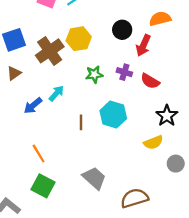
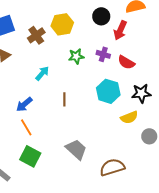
brown cross: (50, 51) -> (36, 35), size x0.7
blue arrow: (33, 106) -> (24, 104), moved
cyan hexagon: (113, 115) -> (108, 91), moved
black star: (167, 116) -> (141, 93), turned 30

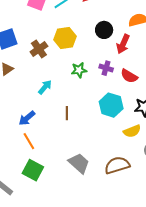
brown semicircle: (112, 167) -> (117, 165), moved

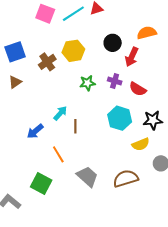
cyan arrow: (45, 87) -> (60, 113), moved
orange line: (29, 141) -> (58, 154), moved

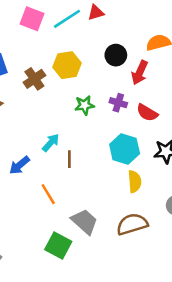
yellow semicircle: (141, 144) -> (135, 182), moved, turned -72
green square: (41, 184) -> (58, 245), moved

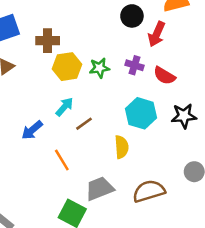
yellow hexagon: (67, 65) -> (67, 67), moved
brown cross: (34, 79) -> (48, 41), turned 35
brown line: (69, 159) -> (84, 124), turned 54
yellow semicircle: (135, 182) -> (122, 147), moved
gray trapezoid: (85, 222) -> (99, 189), turned -64

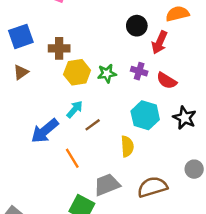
black star: (184, 116) -> (185, 118), turned 30
blue arrow: (32, 130) -> (45, 131), size x1.4

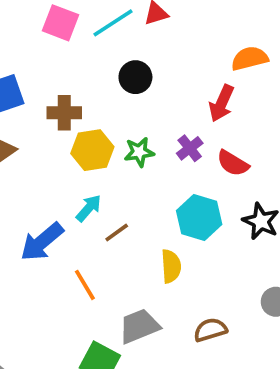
black circle: (137, 26) -> (135, 77), moved
purple cross: (139, 71) -> (190, 148), turned 35
brown semicircle: (152, 187) -> (210, 330), size x0.7

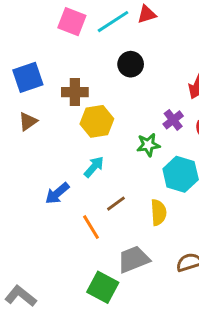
green star: (139, 152) -> (148, 145), moved
brown line: (117, 232) -> (116, 204), moved
blue arrow: (42, 242) -> (57, 193), size x0.7

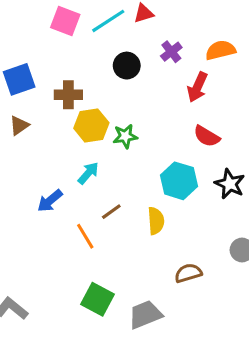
purple cross: (173, 120) -> (171, 52), moved
green star: (148, 145) -> (125, 136), moved
gray trapezoid: (134, 259) -> (145, 315), moved

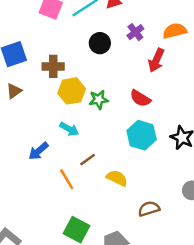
red semicircle: (207, 136) -> (140, 98), moved
cyan arrow: (88, 173) -> (69, 129), turned 78
yellow semicircle: (156, 221) -> (117, 178), moved, turned -60

